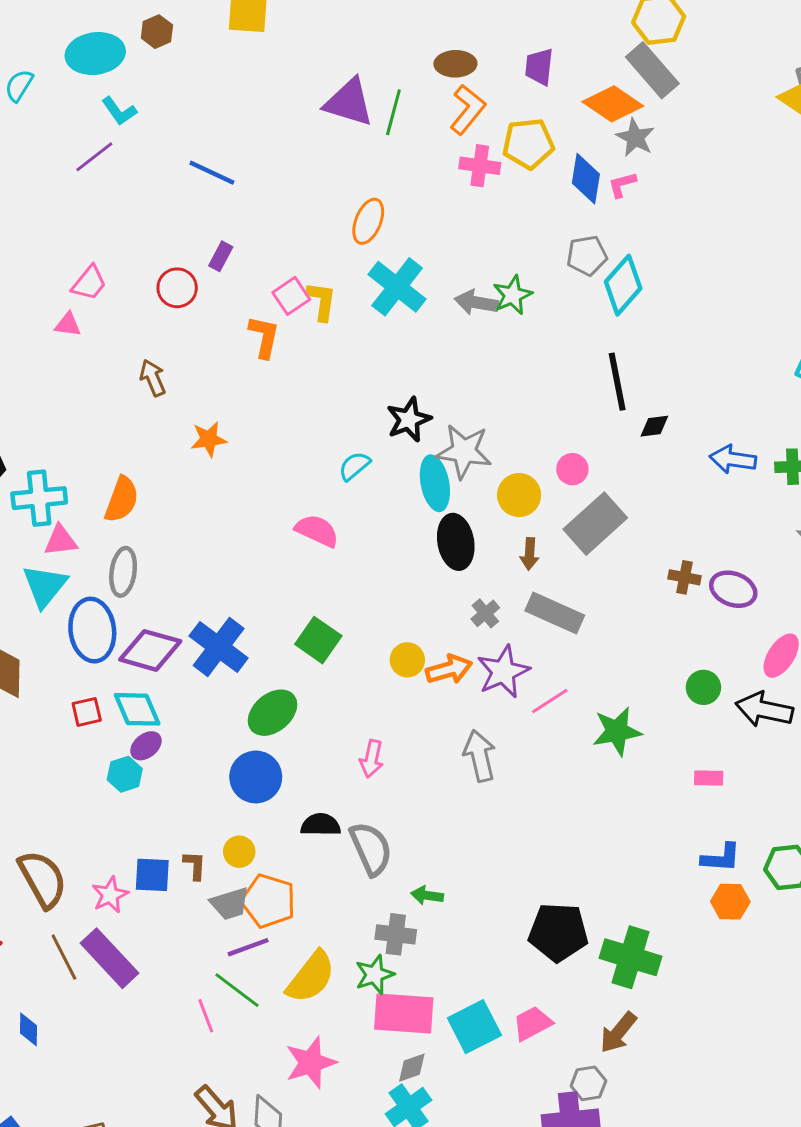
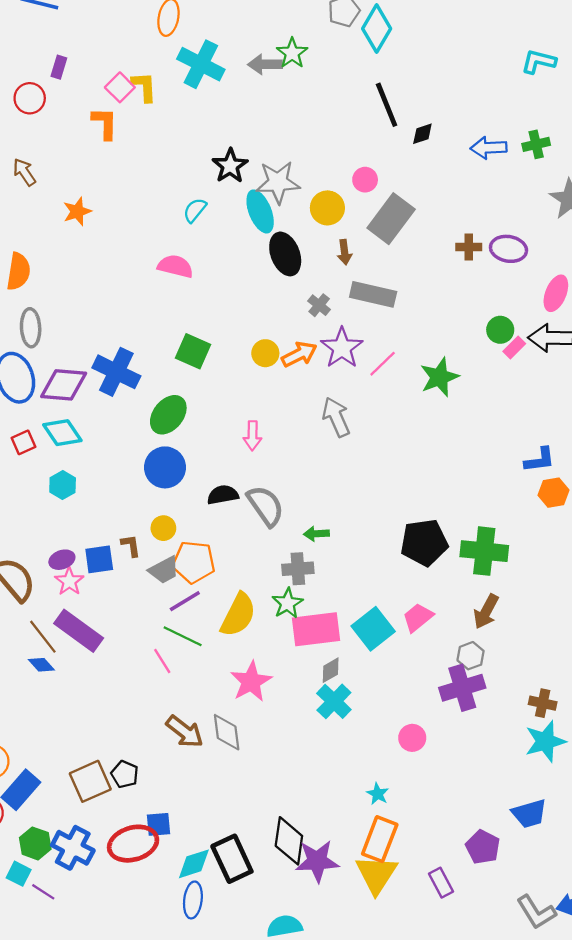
purple ellipse: (146, 746) -> (62, 560), moved, turned 30
pink rectangle: (709, 778) -> (514, 347), moved, turned -35
blue diamond: (29, 1029) -> (41, 665), moved, turned -32

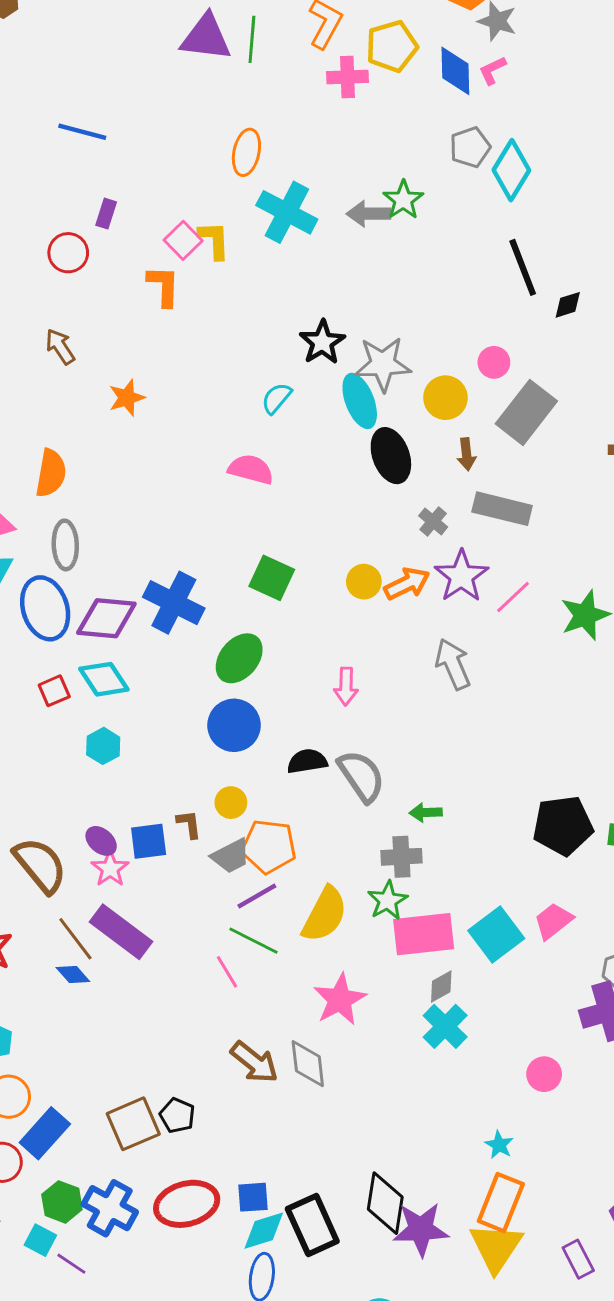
purple ellipse: (62, 560) -> (101, 841), turned 60
blue square: (158, 824) -> (253, 1197), moved

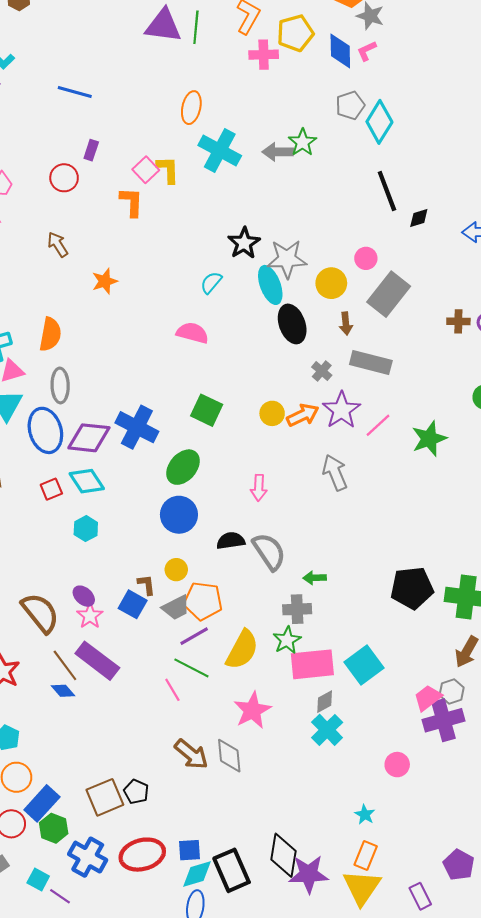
blue square: (149, 841) -> (133, 604), moved, turned 36
pink trapezoid: (553, 921) -> (428, 698), moved
green hexagon: (62, 1202) -> (54, 828), moved
orange rectangle: (501, 1203) -> (366, 856), size x0.7

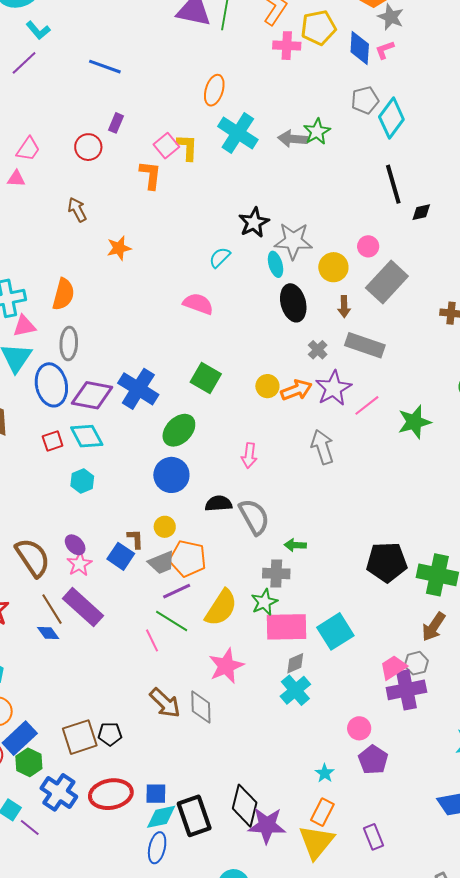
cyan ellipse: (270, 285) -> (276, 264), size x0.7
black pentagon: (136, 792) -> (110, 734), turned -30
purple pentagon: (459, 865) -> (373, 760), moved
purple rectangle: (420, 896) -> (374, 837), moved

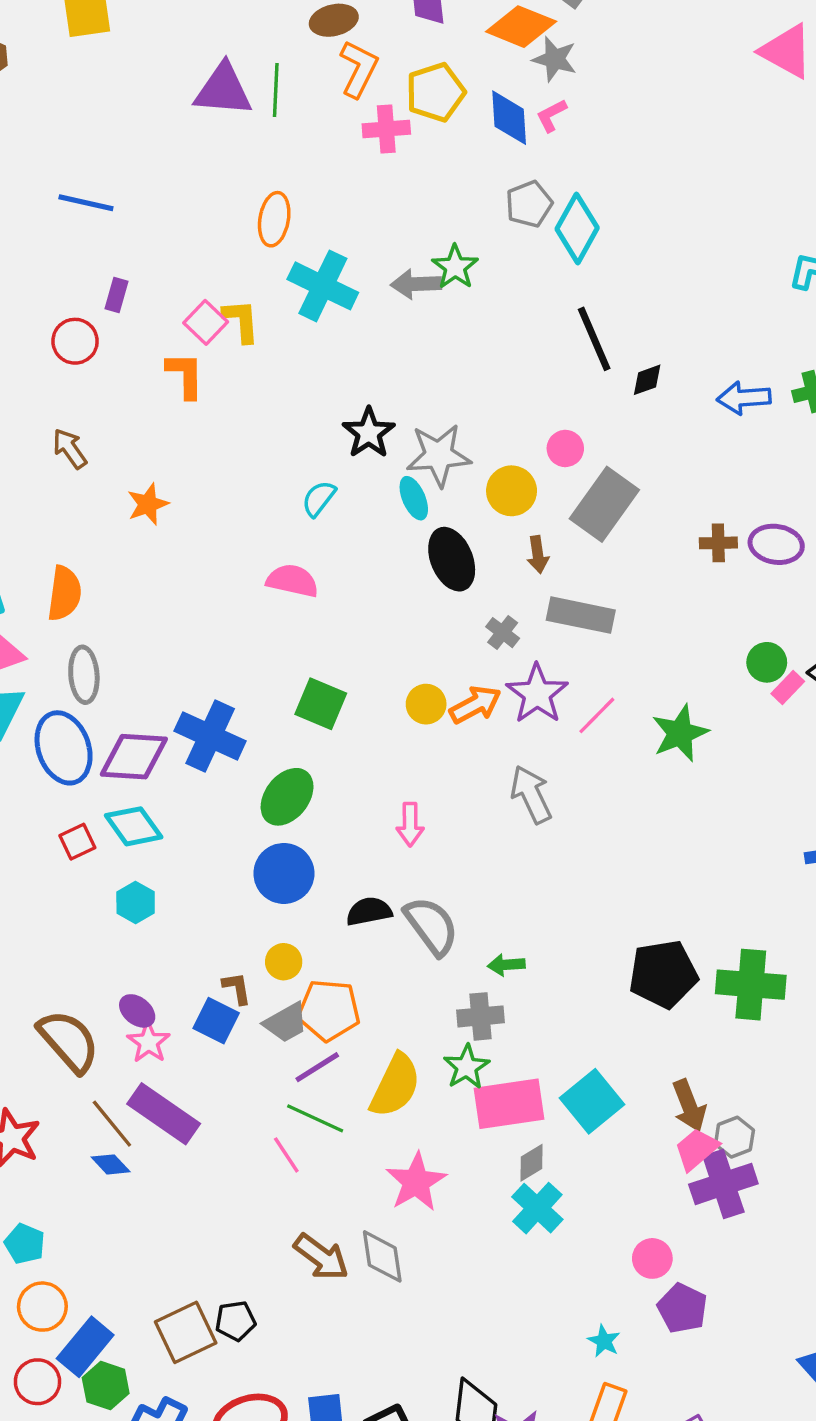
brown arrow: (434, 627) -> (689, 1106), moved, turned -48

